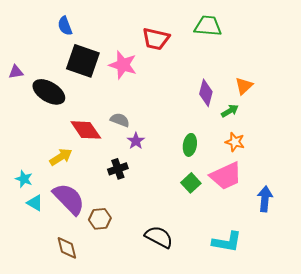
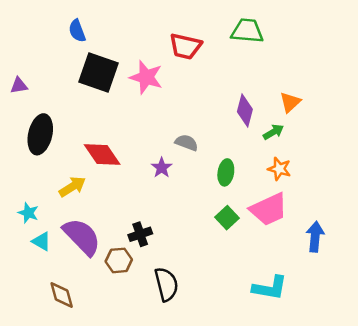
black ellipse: (49, 92) -> (40, 134), moved, turned 72
gray semicircle: (120, 120) -> (187, 143), moved
black cross: (118, 169) -> (140, 234), moved
black semicircle: (159, 237) -> (166, 284), moved, turned 48
brown diamond: (67, 248) -> (62, 295), moved

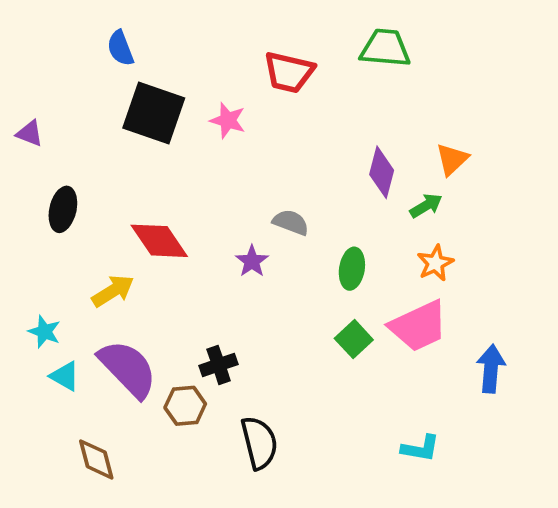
pink star: (146, 77) -> (228, 120), size x0.7
purple triangle: (19, 86) -> (30, 133), turned 30
black ellipse: (40, 134) -> (63, 209), size x0.7
orange star: (279, 169) -> (435, 263), turned 30
cyan L-shape: (270, 288) -> (420, 448), size x0.7

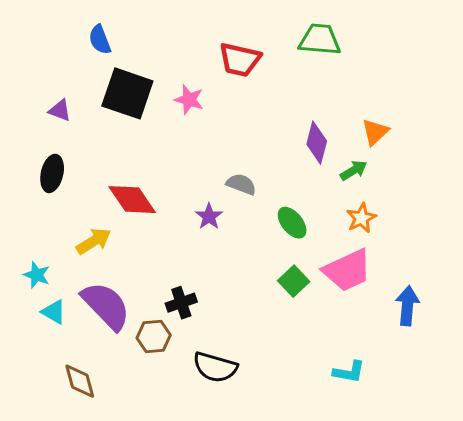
purple triangle: (30, 133) -> (60, 110), moved
green ellipse: (352, 269) -> (292, 223), turned -48
black semicircle: (259, 443) -> (215, 367), turned 120

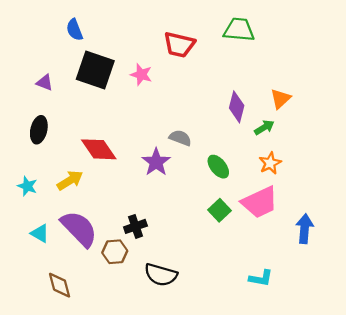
purple star: (209, 216) -> (156, 162), size x1.4
cyan star: (37, 275) -> (27, 186), moved

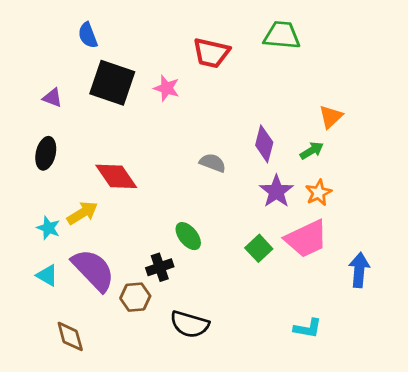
purple diamond: (237, 107) -> (264, 144), moved
purple star: (156, 162) -> (276, 191), moved
green ellipse: (218, 167) -> (188, 236), moved
cyan star: (27, 186) -> (48, 228), moved

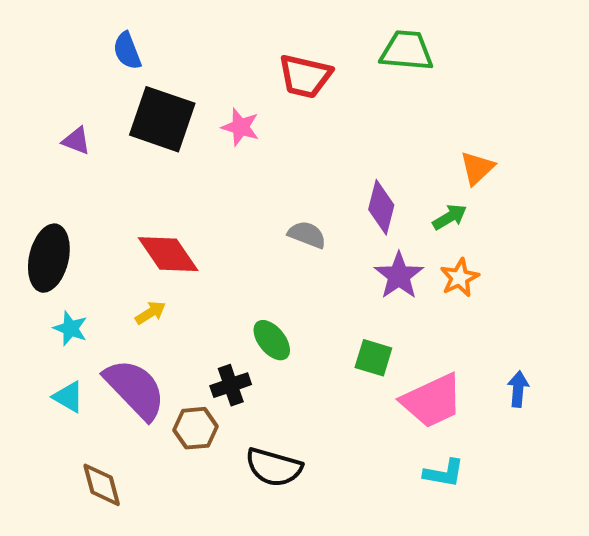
black ellipse: (46, 153) -> (49, 258), moved, size x1.4
yellow arrow: (82, 213) -> (151, 313), moved, size x0.7
pink trapezoid: (306, 239) -> (432, 401), moved
green square: (259, 248) -> (373, 358), turned -30
blue arrow: (359, 270) -> (518, 389), size x0.7

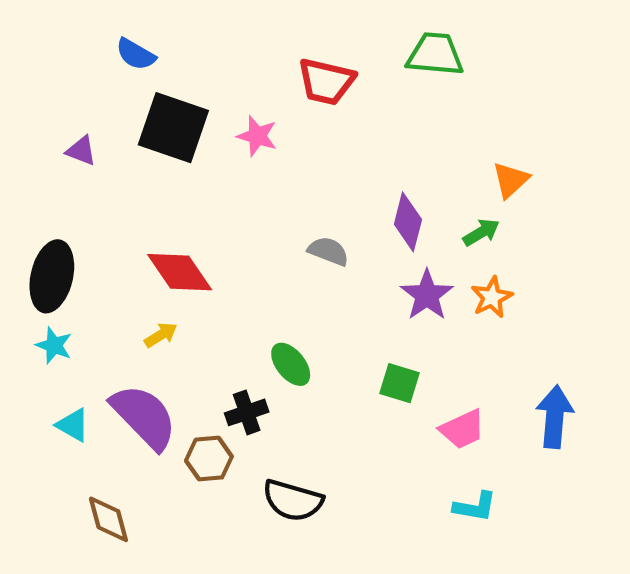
blue semicircle: (127, 51) -> (136, 54), turned -39
cyan star: (70, 328) -> (54, 345), moved
blue arrow: (518, 389) -> (555, 417), size x1.6
pink trapezoid: (432, 401) -> (462, 429), size x0.7

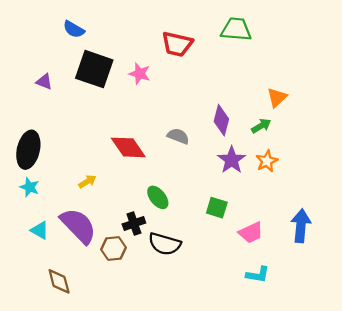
red diamond: (180, 272) -> (128, 147), moved
black semicircle: (293, 500) -> (165, 244), moved

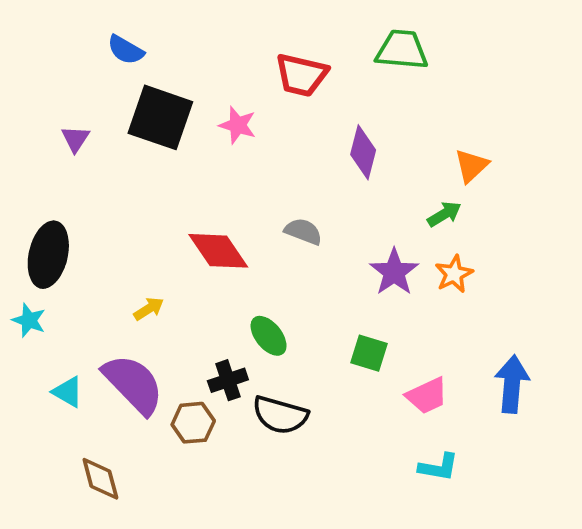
purple triangle: (44, 82) -> (75, 139), turned 42
purple diamond: (221, 120) -> (363, 152), moved
cyan star: (29, 187) -> (29, 320), moved

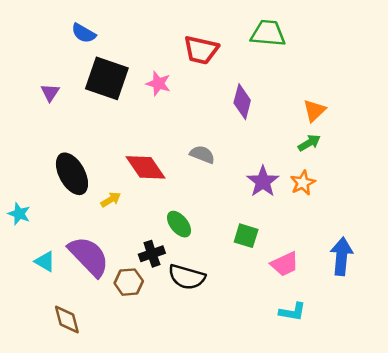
green arrow: (444, 214) -> (309, 143), moved
black ellipse: (48, 255) -> (72, 174), moved, turned -42
yellow arrow: (149, 309) -> (111, 200), moved

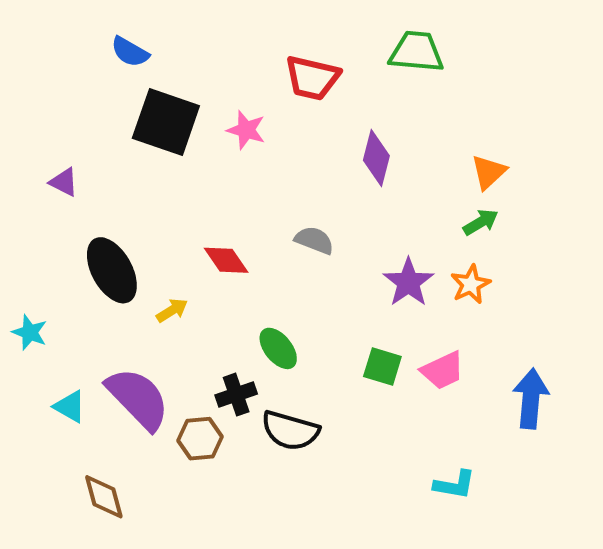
purple triangle: (50, 93) -> (64, 182), moved, turned -36
red diamond: (145, 167) -> (226, 260), size x0.7
pink trapezoid: (285, 264) -> (443, 370), moved

